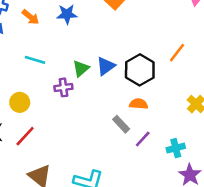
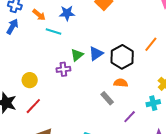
cyan line: (35, 60) -> (53, 32), moved
purple line: (143, 139) -> (130, 117), moved
cyan cross: (176, 148) -> (153, 103), moved

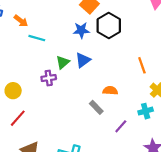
blue star: (67, 13) -> (81, 30), moved
orange line: (151, 44) -> (142, 65), moved, turned -56
black hexagon: (122, 57) -> (109, 26), moved

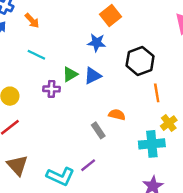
black hexagon: (109, 26) -> (140, 61), moved
cyan line: (37, 38) -> (36, 55), moved
cyan cross: (146, 111) -> (152, 144), size x1.5
purple line: (121, 126) -> (88, 165), moved

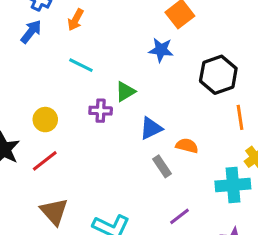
orange arrow: (32, 21) -> (76, 20), turned 70
blue triangle: (93, 76) -> (151, 128), moved
purple line: (88, 165) -> (179, 216), moved

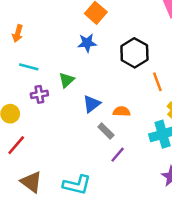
purple cross: (101, 111) -> (39, 94), moved
purple line: (179, 216) -> (118, 155), moved

